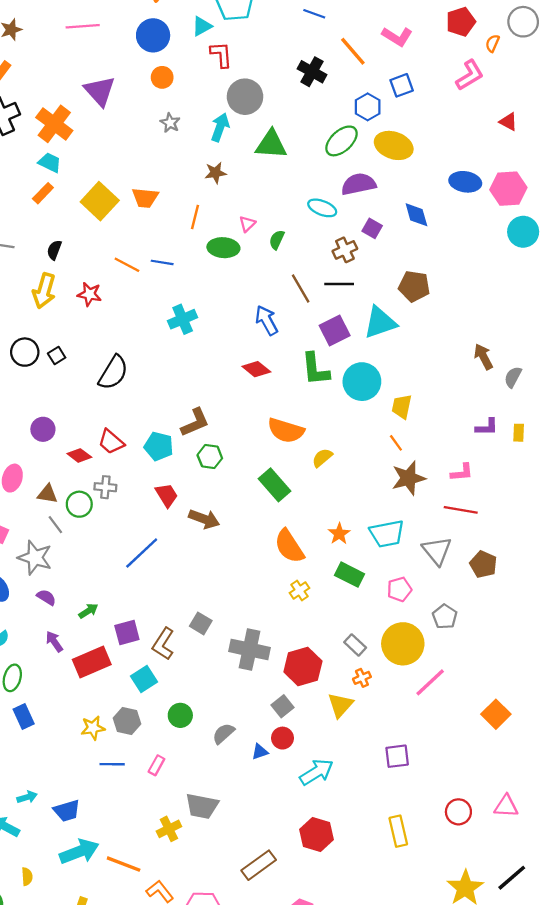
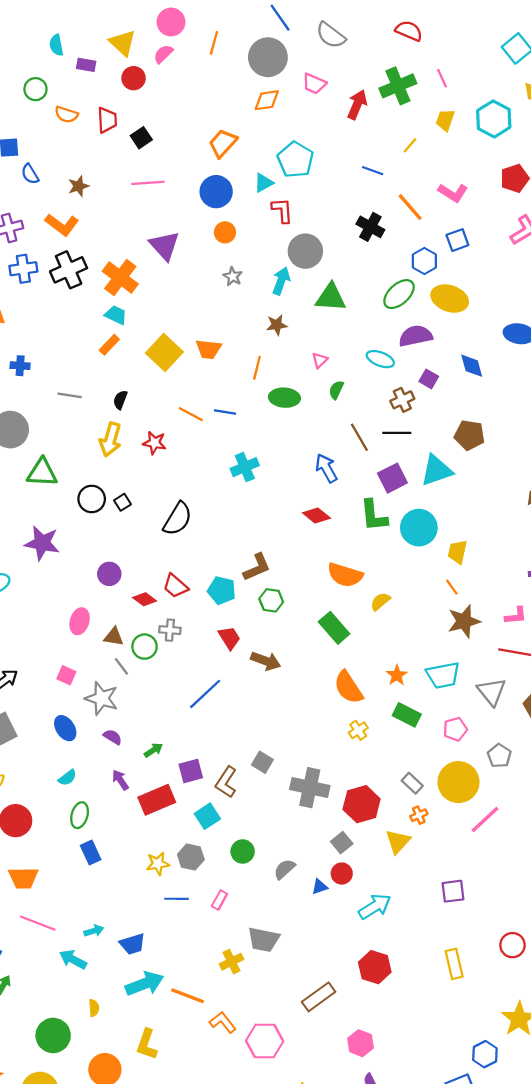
pink triangle: (247, 224) -> (320, 360), moved

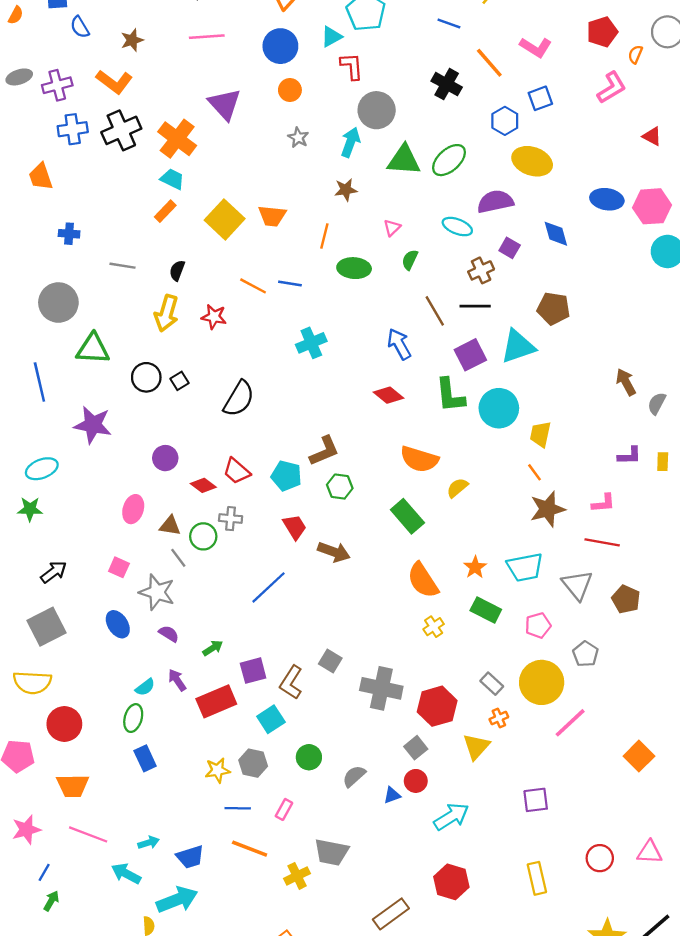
green ellipse: (399, 294) -> (449, 160), moved
cyan semicircle: (67, 778) -> (145, 687), moved
cyan arrow: (145, 984) -> (177, 900), moved
orange line: (188, 996) -> (250, 849), moved

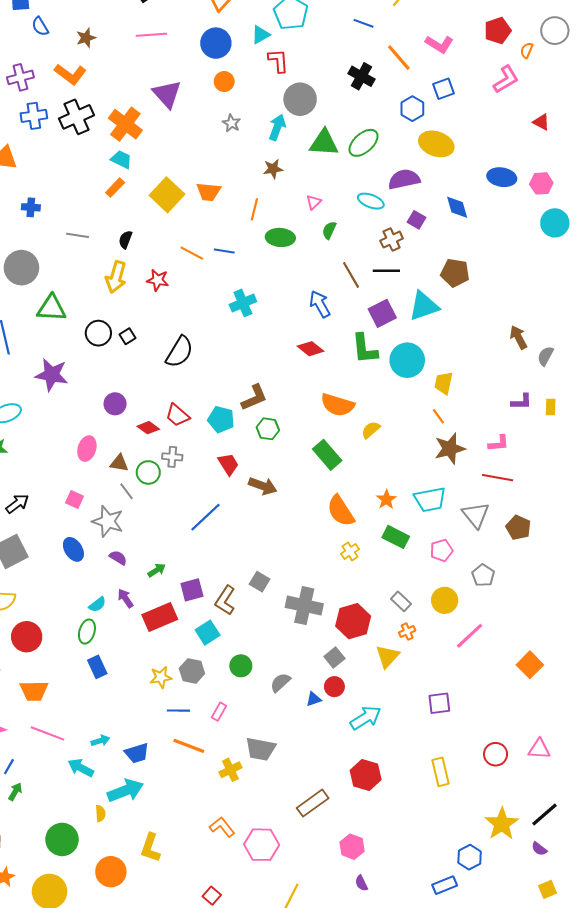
pink hexagon: (652, 206) -> (541, 183), size x0.7
yellow circle: (542, 682) -> (445, 600), size x0.7

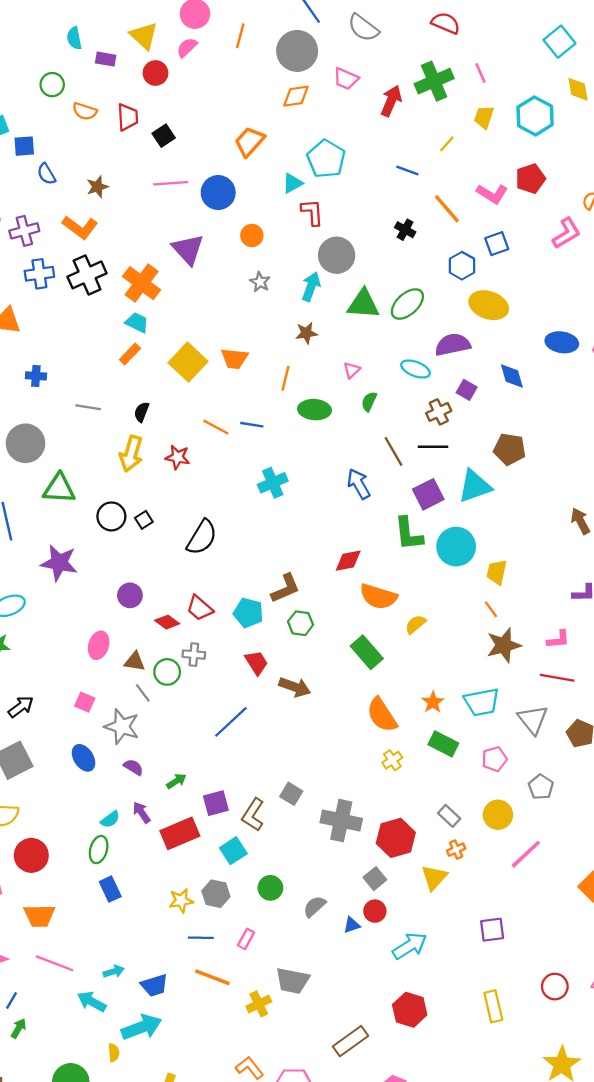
red pentagon: (498, 31) -> (530, 179), moved
blue circle: (216, 43) -> (218, 193), moved
black cross: (361, 76) -> (405, 230), size x0.7
red diamond: (310, 349) -> (348, 561), moved, turned -50

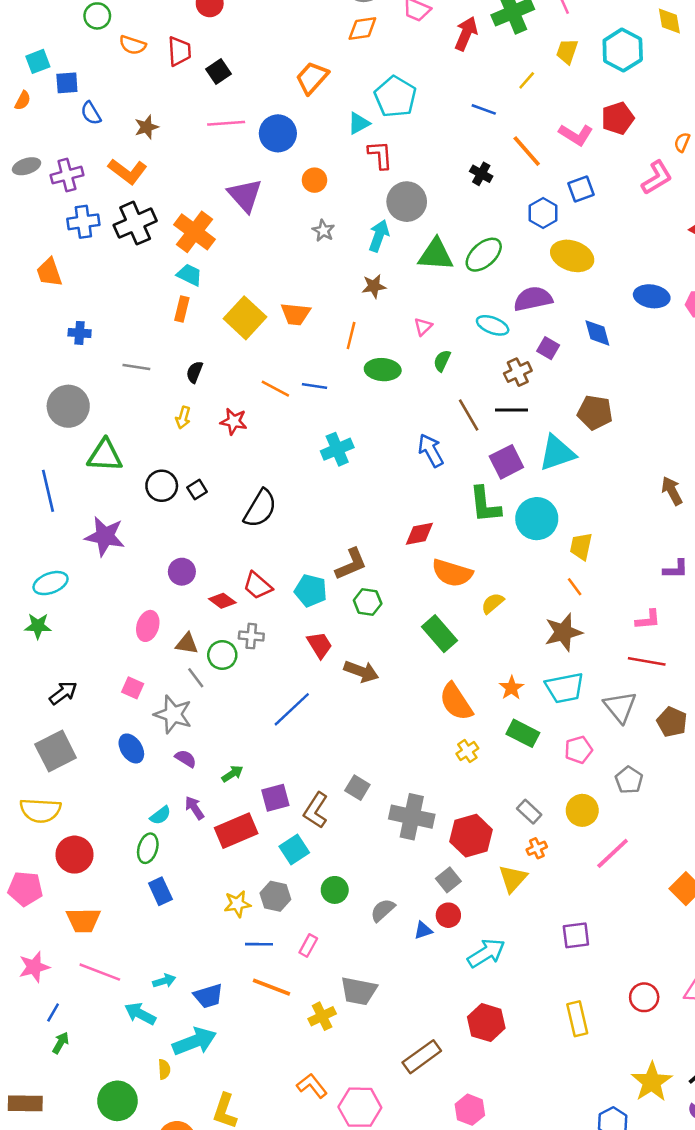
orange rectangle: (130, 354) -> (182, 309), turned -30
yellow arrow: (131, 454) -> (183, 418), size x0.6
brown star: (504, 645) -> (563, 632), moved

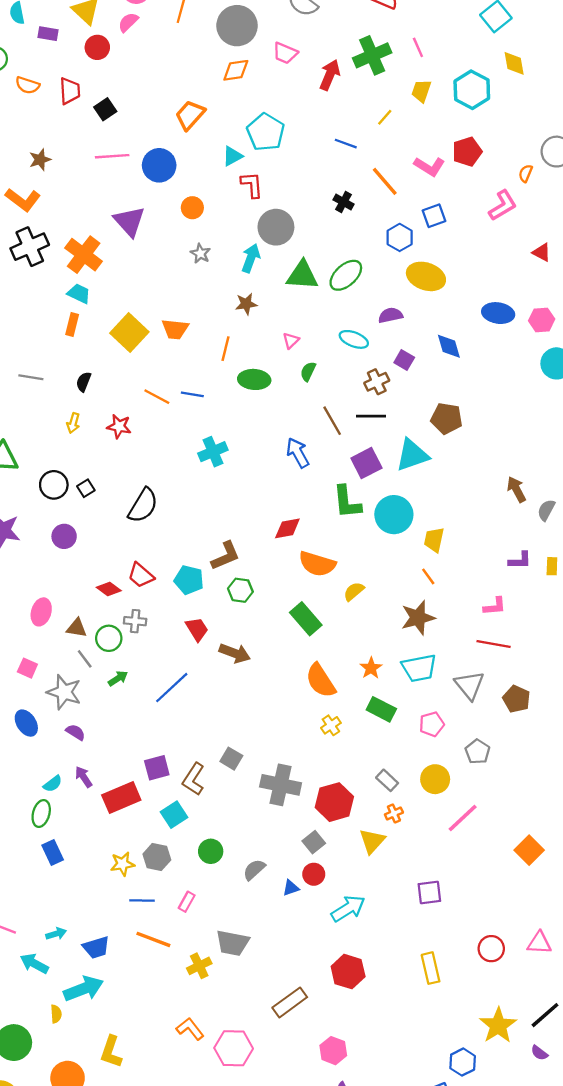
purple semicircle: (533, 299) -> (390, 315), size x0.7
purple circle: (182, 572) -> (64, 536), moved
green arrow: (232, 774) -> (118, 678), moved

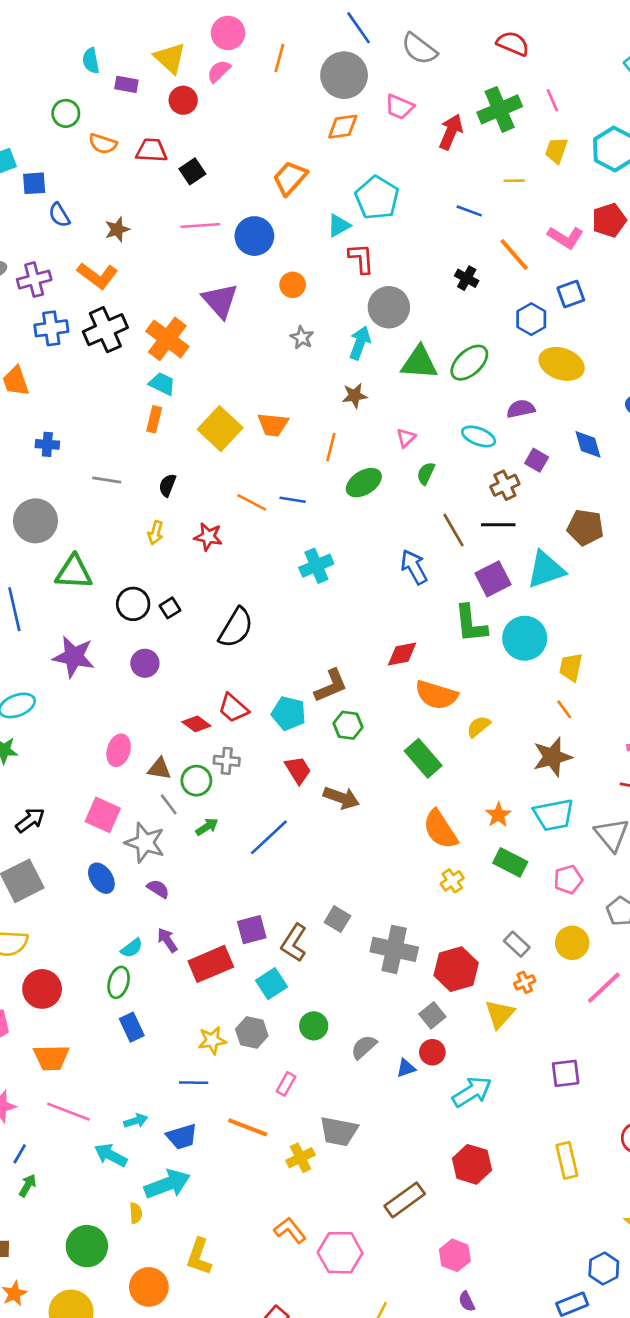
red trapezoid: (70, 91) -> (152, 150), turned -84
yellow line: (385, 117) -> (514, 181), turned 48
green ellipse: (254, 379) -> (364, 483), turned -36
pink square: (27, 668) -> (103, 815), size x1.5
blue line: (142, 901) -> (194, 1083), moved

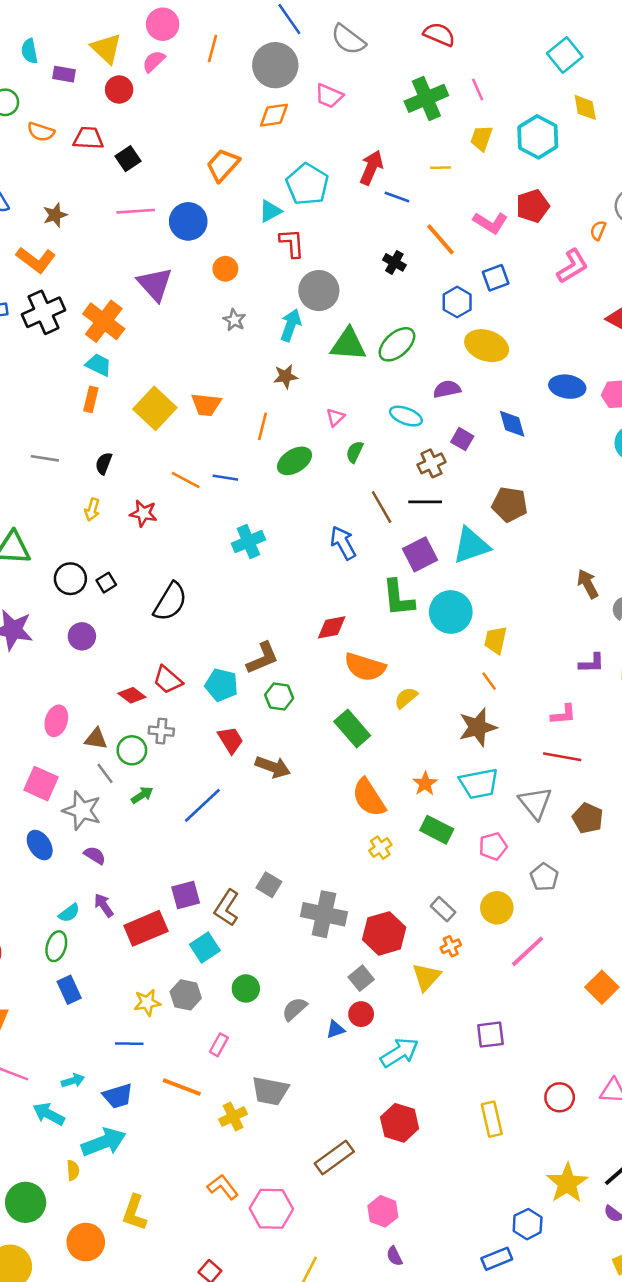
red arrow: (451, 132) -> (371, 168), moved

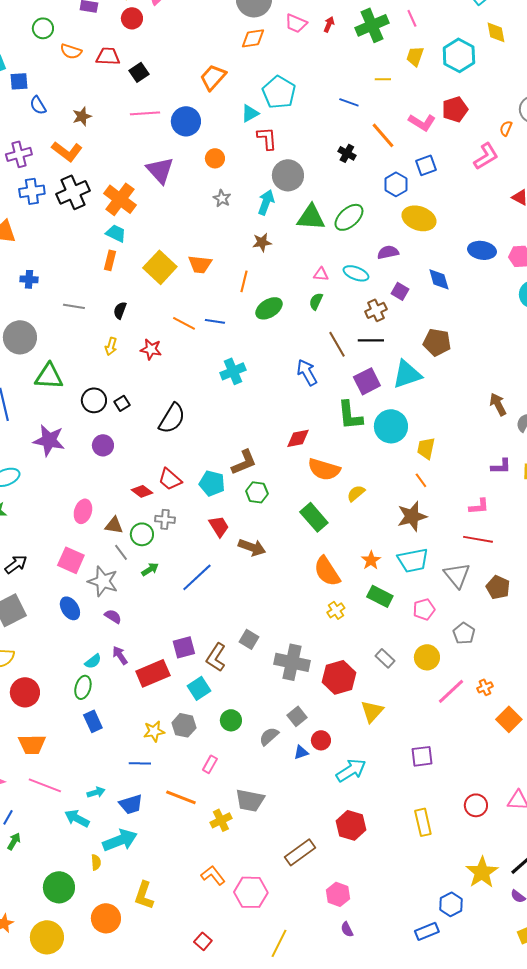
red arrow: (371, 168) -> (329, 24), moved, size x0.6
pink triangle: (335, 417) -> (321, 274), moved, turned 49
orange cross: (451, 946) -> (485, 687), moved
gray square: (361, 978) -> (297, 716), moved

